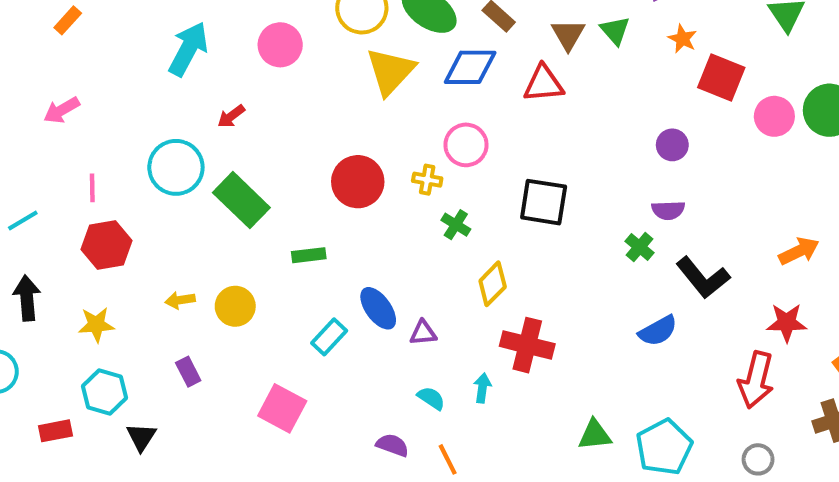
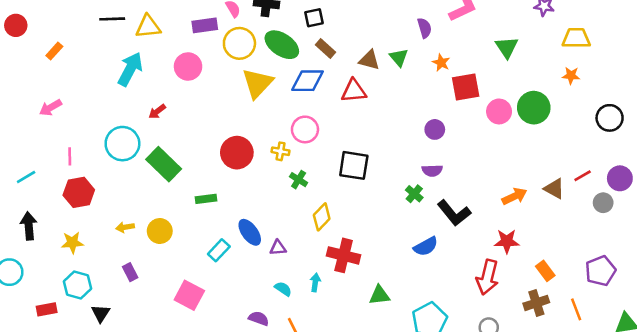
brown triangle: (568, 35) -> (369, 60), turned -45
red square: (721, 78) -> (466, 87), turned -32
green triangle: (595, 435) -> (380, 295), moved

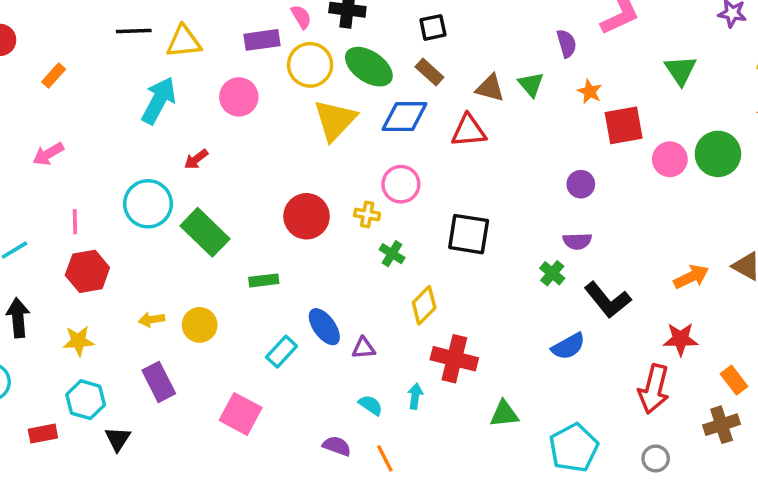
black square: (314, 18) -> (433, 27), moved
purple rectangle: (130, 272) -> (159, 382), size x1.5

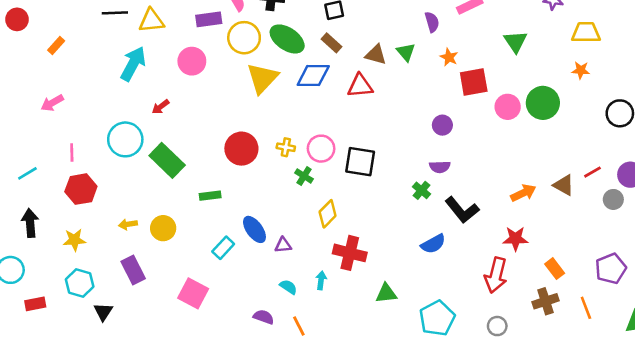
pink circle: (401, 184) -> (321, 149), moved
red rectangle: (43, 434) -> (35, 304), moved

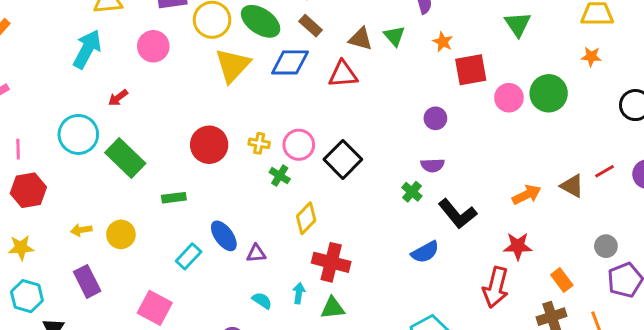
black square: (360, 162) -> (343, 159), turned 36
gray circle: (613, 199) -> (606, 246), moved
green triangle: (386, 293) -> (333, 308), moved

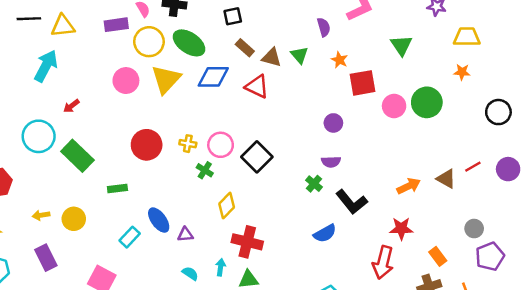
brown rectangle: (311, 26) -> (245, 48), moved
pink circle: (153, 46) -> (126, 81), moved
red triangle: (343, 74) -> (257, 87), turned 30

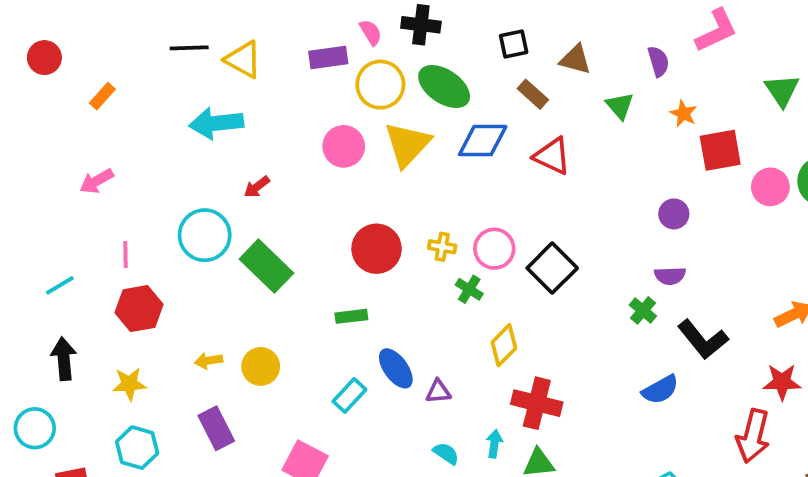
yellow triangle: (63, 26) -> (243, 59), turned 35
brown triangle: (272, 57) -> (575, 59), moved
cyan arrow: (46, 66) -> (216, 123), turned -124
green rectangle: (117, 188) -> (351, 316), moved

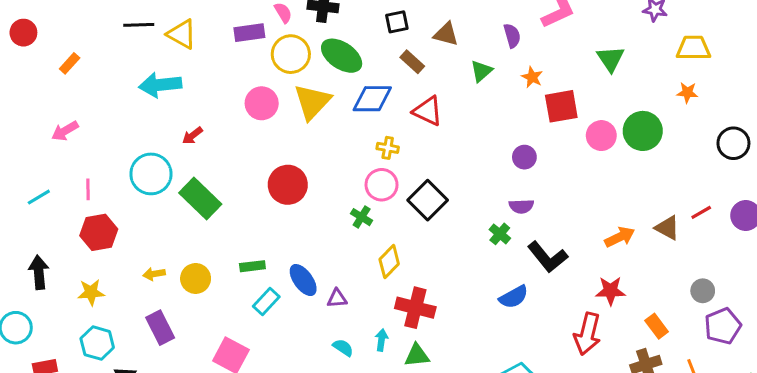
green triangle: (620, 106) -> (481, 71), turned 30
yellow cross: (442, 247) -> (388, 148), moved
cyan line: (60, 285) -> (39, 197), moved
green rectangle: (351, 316) -> (252, 266), moved

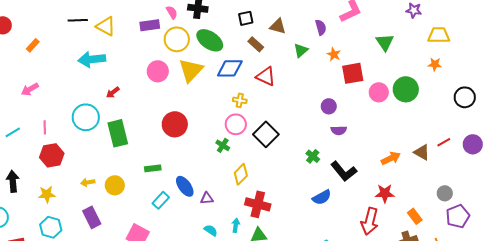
green rectangle: (200, 199) -> (118, 133), turned 32
purple semicircle: (521, 206) -> (339, 130), moved
green rectangle: (252, 266) -> (153, 168), moved

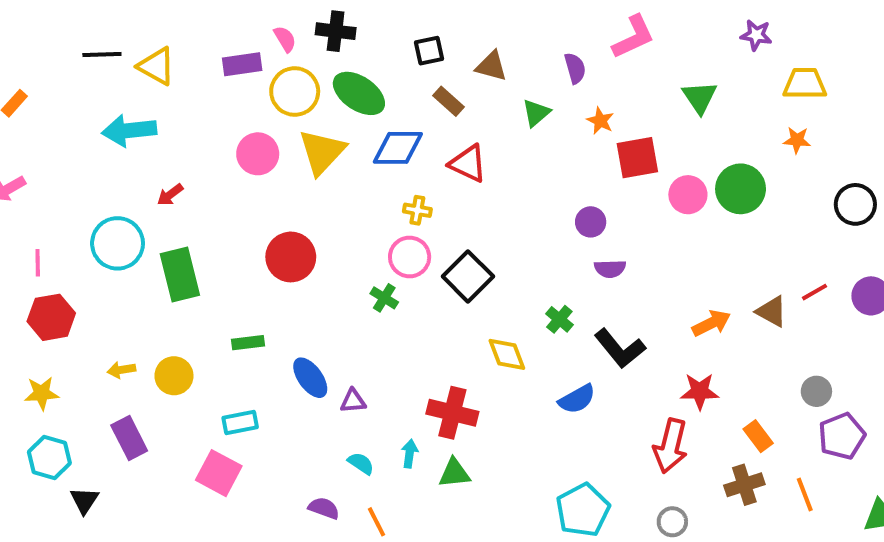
yellow diamond: (241, 174) -> (507, 354), moved, turned -65
cyan rectangle: (161, 200) -> (240, 422), moved, turned 36

